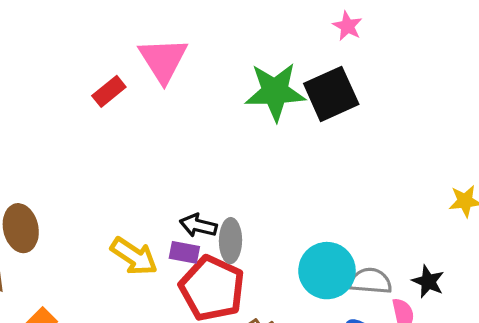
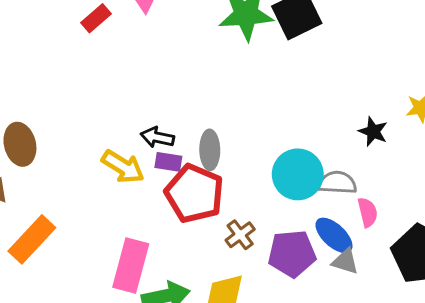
black arrow: (198, 225) -> (157, 137), moved
black star: (428, 281) -> (373, 132), moved

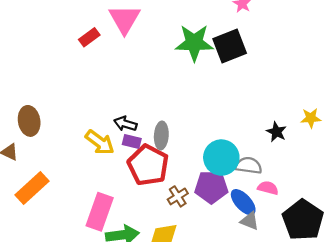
pink semicircle: (368, 212) -> (268, 188), turned -66
purple pentagon: (292, 254) -> (211, 187), moved

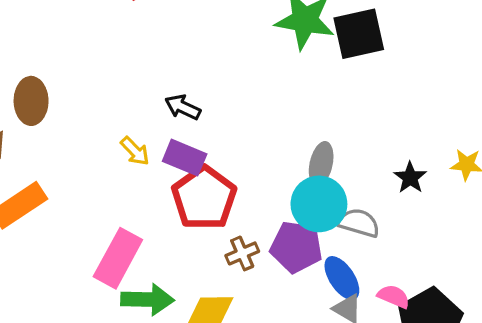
black arrow: (125, 124) -> (183, 107), moved
gray ellipse: (161, 135) -> (321, 164), moved
purple rectangle: (132, 141) -> (185, 158), size x1.4
yellow arrow: (100, 142) -> (135, 151), size x0.7
pink semicircle: (268, 188) -> (394, 296), moved

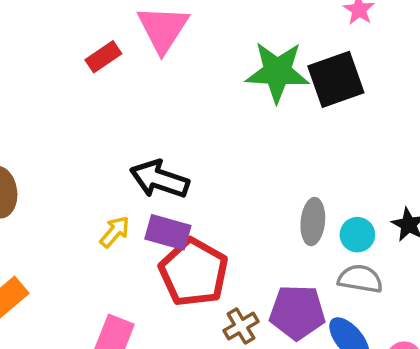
black arrow: (183, 107) -> (159, 179), size x1.5
yellow arrow: (135, 151) -> (115, 232), turned -88
cyan circle: (319, 204) -> (357, 235), moved, size x0.6

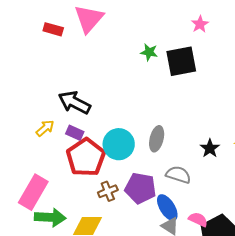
red rectangle: (103, 57) -> (53, 29), turned 42
green star: (277, 72) -> (149, 52), size x0.5
purple rectangle: (168, 232) -> (75, 133), size x0.7
cyan circle: (357, 235) -> (119, 144), moved, size x1.6

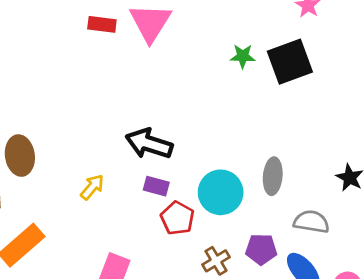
red rectangle: (53, 29) -> (102, 24), moved
yellow arrow: (45, 128) -> (92, 187), moved
red pentagon: (86, 157) -> (177, 218), size x0.6
purple pentagon: (140, 188) -> (261, 249), size x0.7

